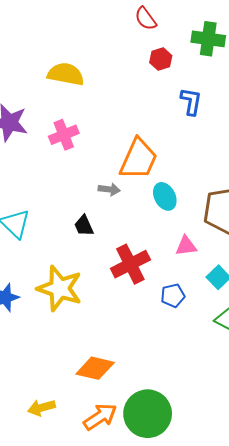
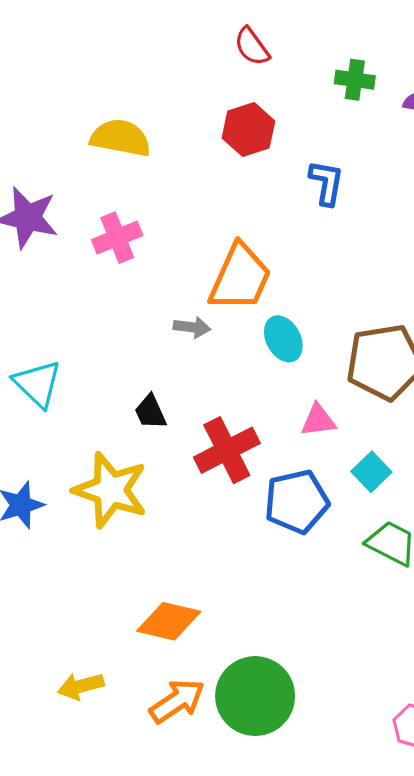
green cross: (208, 39) -> (355, 80), size x0.7
red hexagon: (161, 59) -> (248, 130), moved, size x1.4
black trapezoid: (84, 226) -> (150, 412), moved
blue pentagon: (173, 295) -> (297, 502), size x1.6

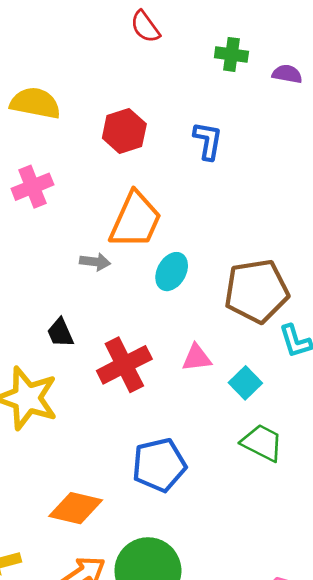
red hexagon: (248, 130) -> (124, 131), moved
cyan ellipse: (283, 339) -> (172, 272), turned 57
pink triangle: (318, 420) -> (197, 358), moved
blue pentagon: (297, 502) -> (159, 465), moved

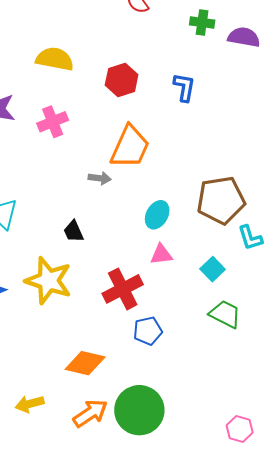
purple semicircle: (287, 74) -> (244, 37), size x1.4
cyan ellipse: (172, 272) -> (157, 215), moved
pink triangle: (197, 358) -> (161, 254), moved
red cross: (124, 365) -> (123, 289), moved
blue pentagon: (159, 465) -> (148, 331), size x0.7

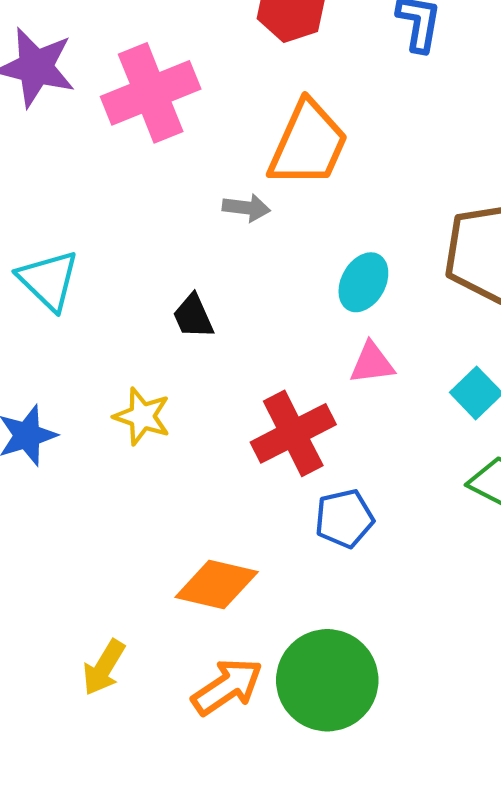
pink cross: (53, 122) -> (151, 93), size x1.5
yellow star: (48, 281) -> (142, 416), size x0.6
yellow arrow: (30, 404) -> (104, 667), turned -44

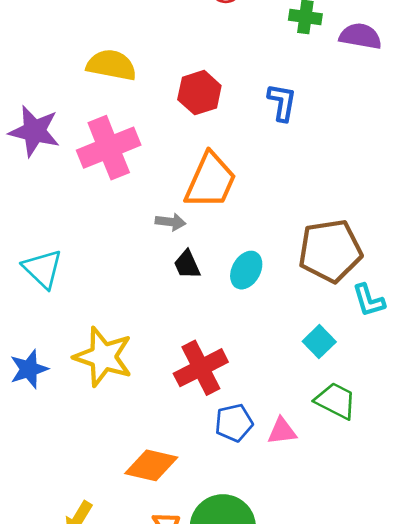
black trapezoid: (193, 316) -> (187, 265), moved
pink triangle: (372, 363) -> (282, 431), moved
yellow star: (142, 416) -> (103, 357), size x1.6

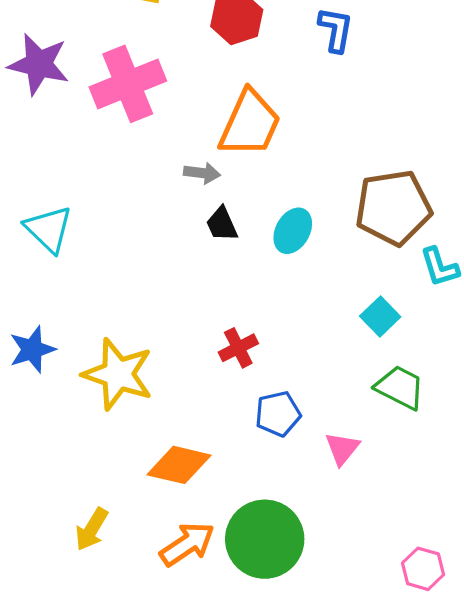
yellow star: (103, 357) -> (118, 374), moved
red cross: (201, 368) -> (238, 348), size x0.6
pink triangle: (282, 431) -> (342, 448), moved, turned -44

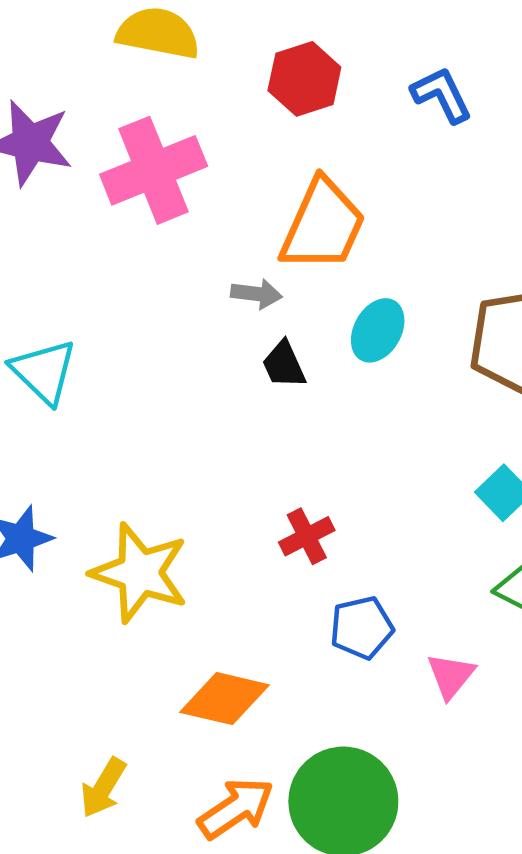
blue L-shape: (336, 30) -> (442, 95), turned -36
cyan ellipse: (293, 231) -> (378, 330), moved

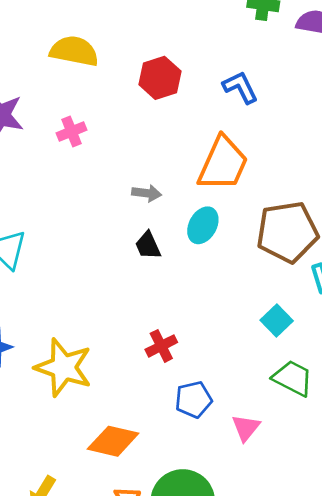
pink cross: (154, 170) -> (72, 131), size x0.5
orange trapezoid: (323, 225) -> (223, 164), moved
gray arrow: (256, 294) -> (147, 193), moved

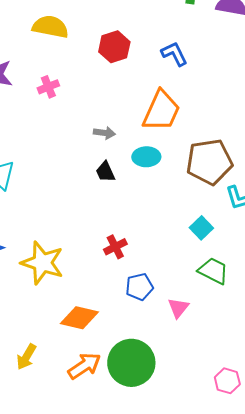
cyan ellipse: (203, 225) -> (146, 157), turned 60

